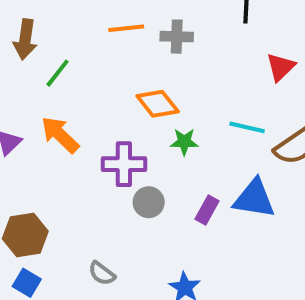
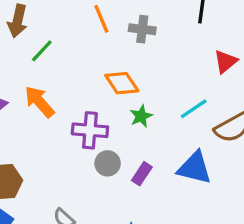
orange line: (126, 28) -> (101, 19), turned 68
cyan line: (247, 127) -> (194, 109), turned -52
green star: (184, 142) -> (141, 116), turned -30
purple rectangle: (207, 210) -> (142, 174), moved

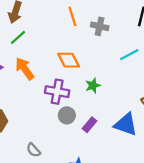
green line: (42, 51) -> (18, 37), moved
orange diamond: (122, 83) -> (69, 60), moved
cyan line: (194, 109) -> (129, 55), moved

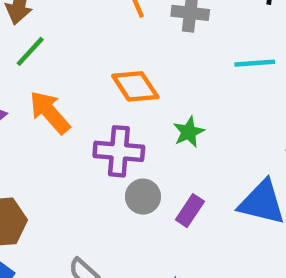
cyan line: (129, 55) -> (255, 63), turned 30

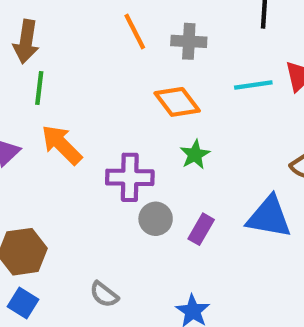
green line: (30, 51) -> (39, 88), turned -32
orange diamond: (135, 86) -> (177, 102), moved

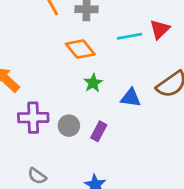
purple cross: (130, 177) -> (33, 118), moved
blue triangle: (269, 217) -> (131, 98), moved, size x0.7

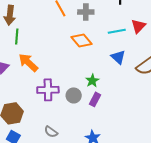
green star: (93, 83) -> (92, 81), moved
blue triangle: (131, 98) -> (118, 57), moved, turned 35

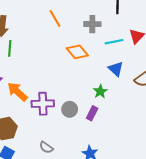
gray cross: (86, 12) -> (92, 24), moved
orange arrow: (28, 63) -> (17, 92), moved
green star: (92, 81) -> (100, 91), moved

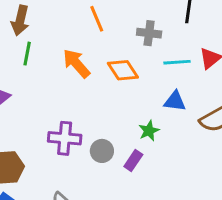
blue triangle: (116, 69) -> (175, 101), turned -42
orange arrow: (17, 92) -> (76, 63), moved

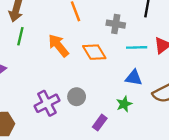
green star: (149, 131) -> (124, 104), moved
purple cross: (65, 138) -> (47, 103), turned -35
gray circle: (102, 151) -> (77, 97), moved

